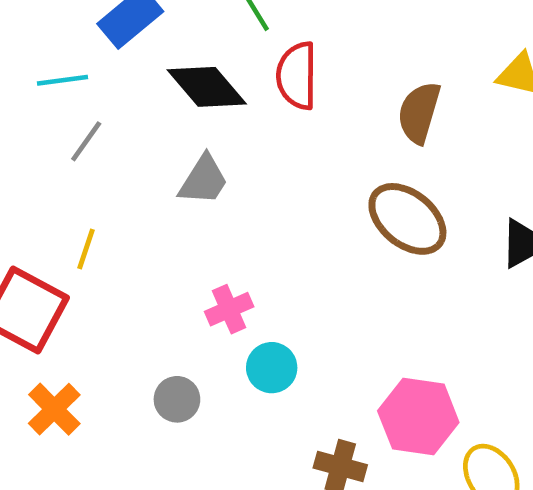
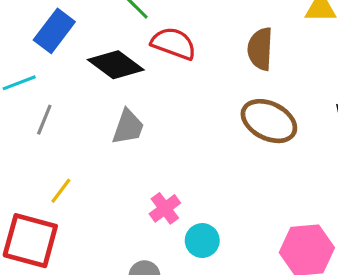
red semicircle: (297, 76) -> (174, 43), turned 123
yellow line: (86, 249) -> (61, 191), turned 32

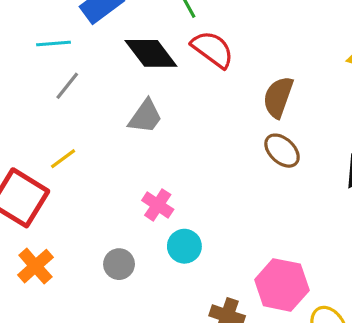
brown semicircle: (260, 49) -> (278, 97), moved
brown ellipse: (269, 121) -> (282, 151), size x0.7
pink cross: (165, 208) -> (158, 205), turned -36

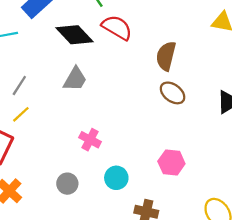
gray line: (67, 86) -> (19, 86), moved
cyan circle: (184, 246) -> (116, 178), moved
pink hexagon: (282, 285) -> (171, 162), moved, size x0.7

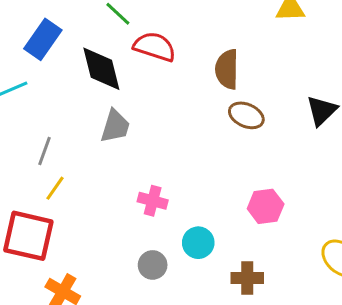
black diamond: (74, 35) -> (101, 69), turned 42
gray circle: (67, 184) -> (153, 265), moved

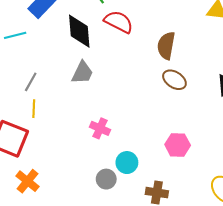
yellow line: (55, 188) -> (34, 109), turned -42
gray circle: (153, 265) -> (106, 179), moved

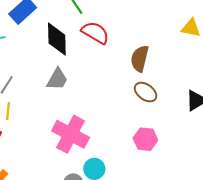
pink cross: (100, 128) -> (71, 134), size x1.8
pink hexagon: (178, 145) -> (145, 139), moved

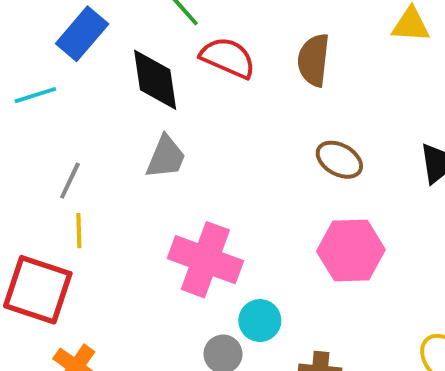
brown semicircle: (140, 59) -> (314, 60), moved
pink hexagon: (145, 139) -> (351, 251), size x1.4

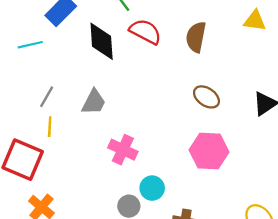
gray trapezoid: (166, 157) -> (94, 102), moved
pink cross: (205, 260) -> (123, 150), size x0.7

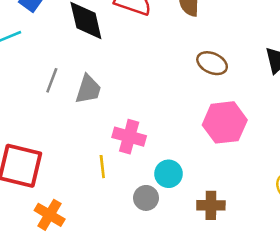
gray line: (47, 97) -> (52, 80), moved
yellow line: (50, 127) -> (102, 167), moved

